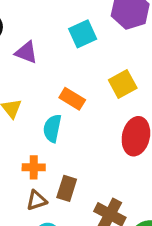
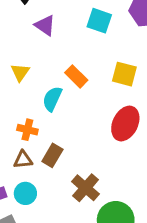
cyan square: (83, 34) -> (99, 21), turned 30
yellow square: (123, 84) -> (124, 74), turned 30

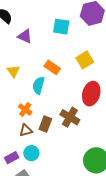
yellow square: (124, 74) -> (85, 60), turned -36
orange cross: (27, 130) -> (25, 109), turned 32
brown cross: (86, 188) -> (70, 117), moved

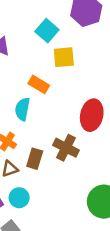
cyan square: (61, 27) -> (47, 31), turned 36
yellow square: (85, 60) -> (64, 57), moved, turned 30

